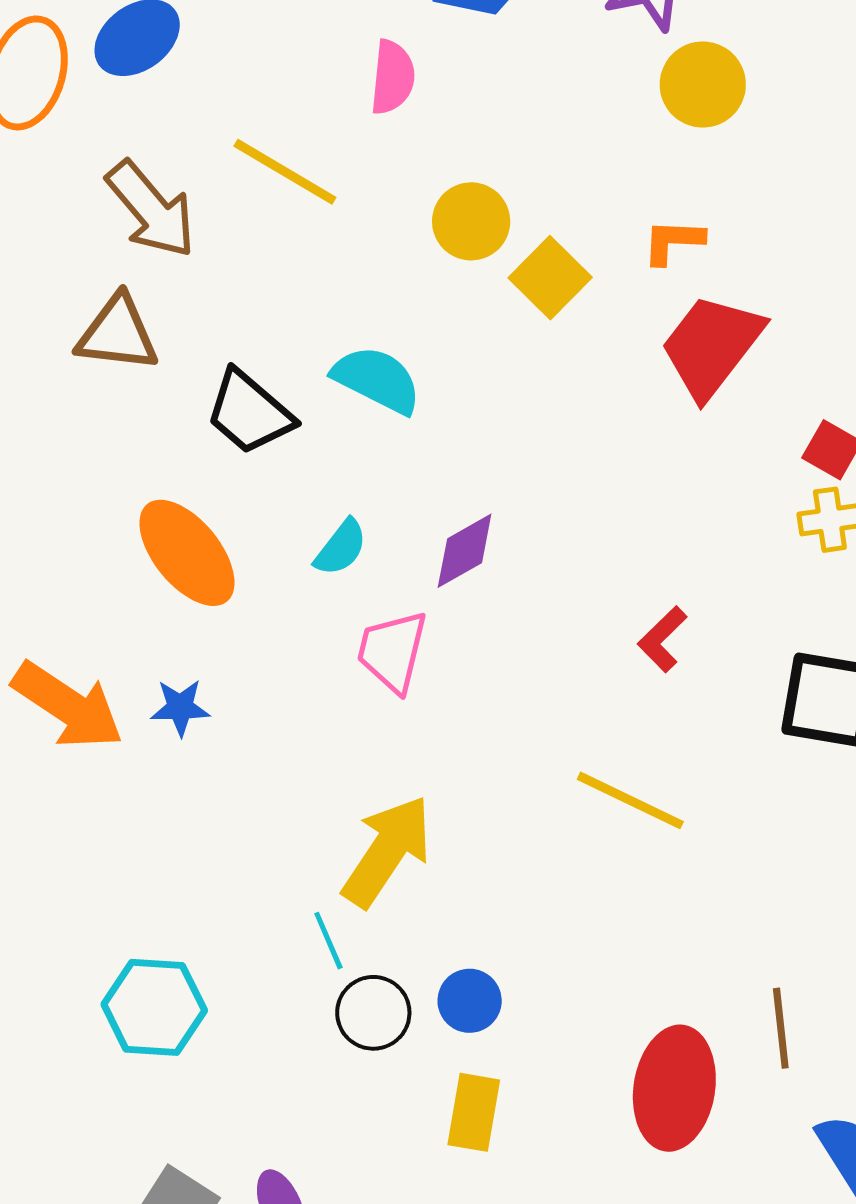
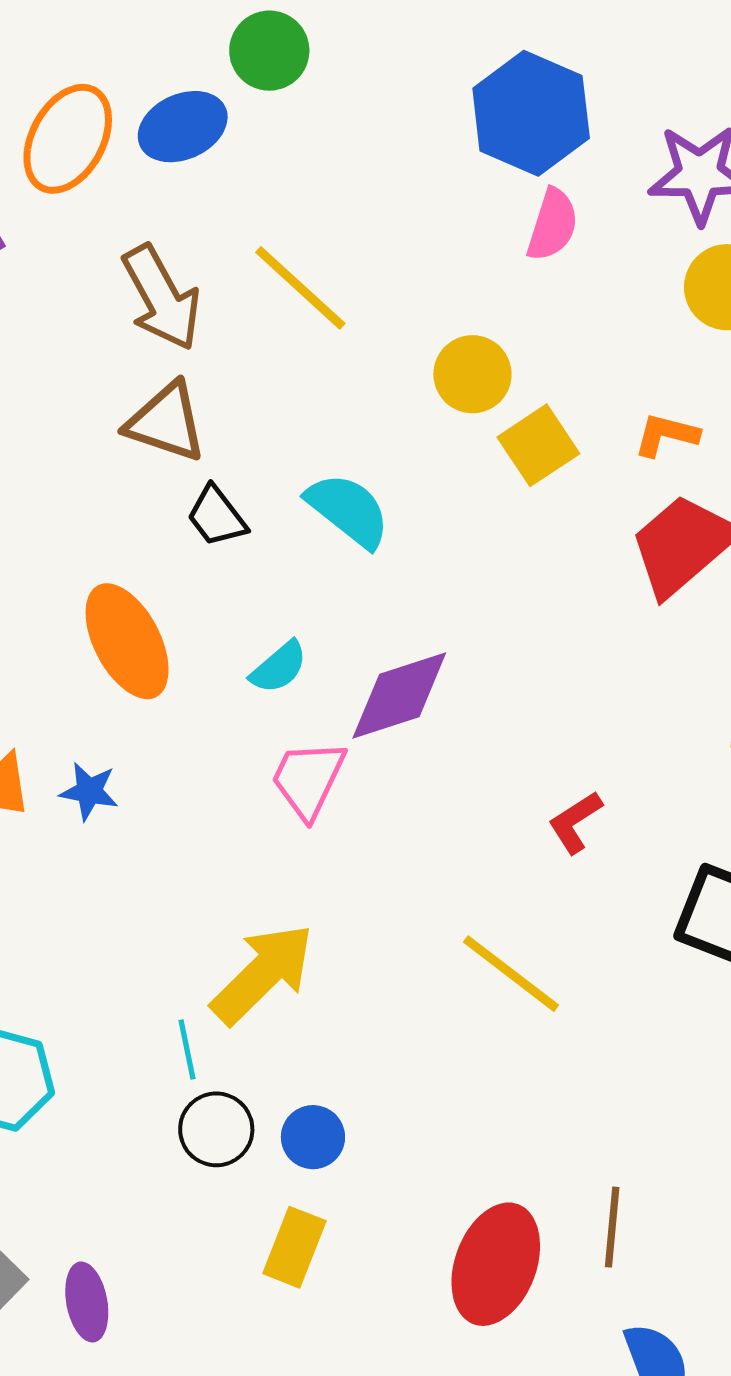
pink semicircle: (392, 77) -> (553, 225), moved
brown triangle: (118, 334) -> (166, 422), moved
black trapezoid: (249, 412) -> (217, 516), size x0.7
purple diamond: (465, 551) -> (399, 695), size x1.4

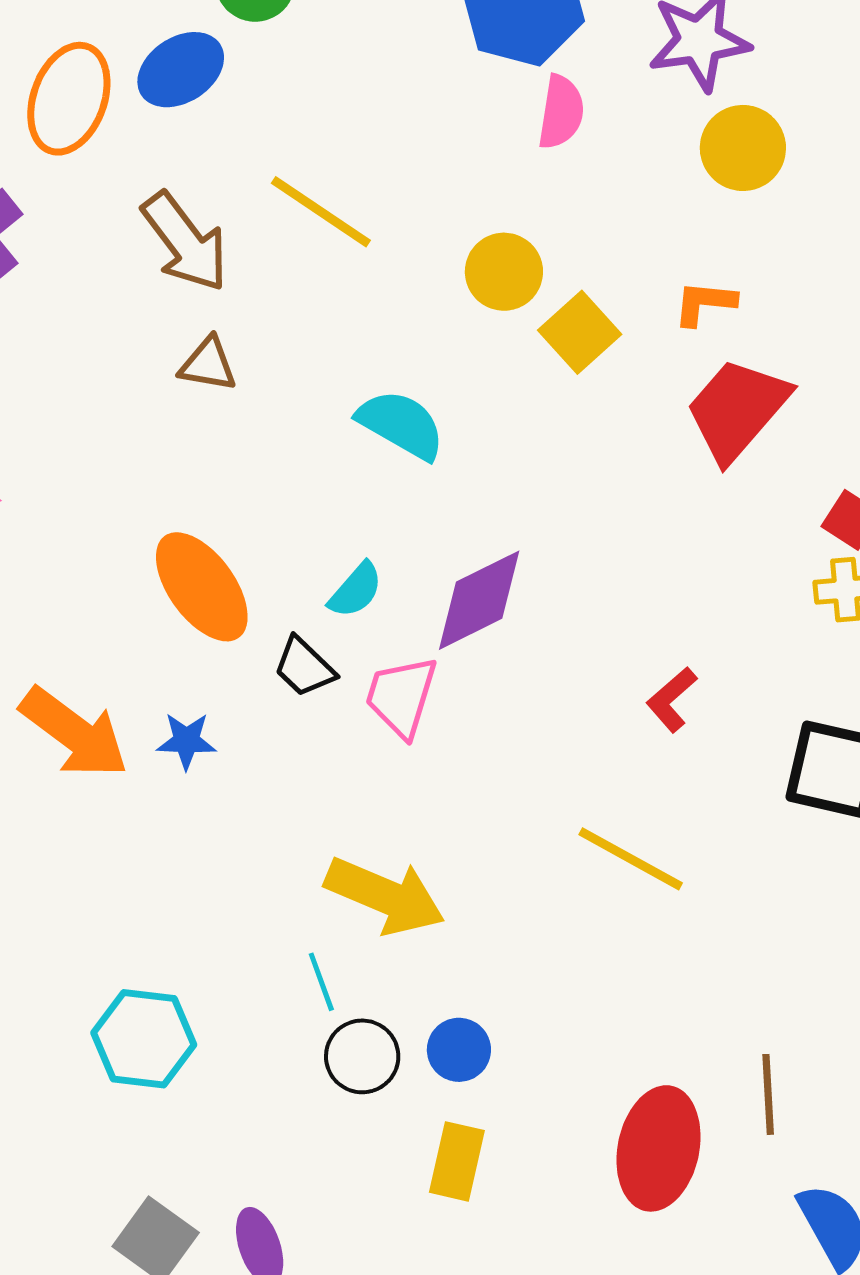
brown triangle: (166, 422) -> (208, 364), size x0.7
black trapezoid: (217, 516) -> (304, 667), moved
yellow arrow: (263, 974) -> (385, 896), turned 76

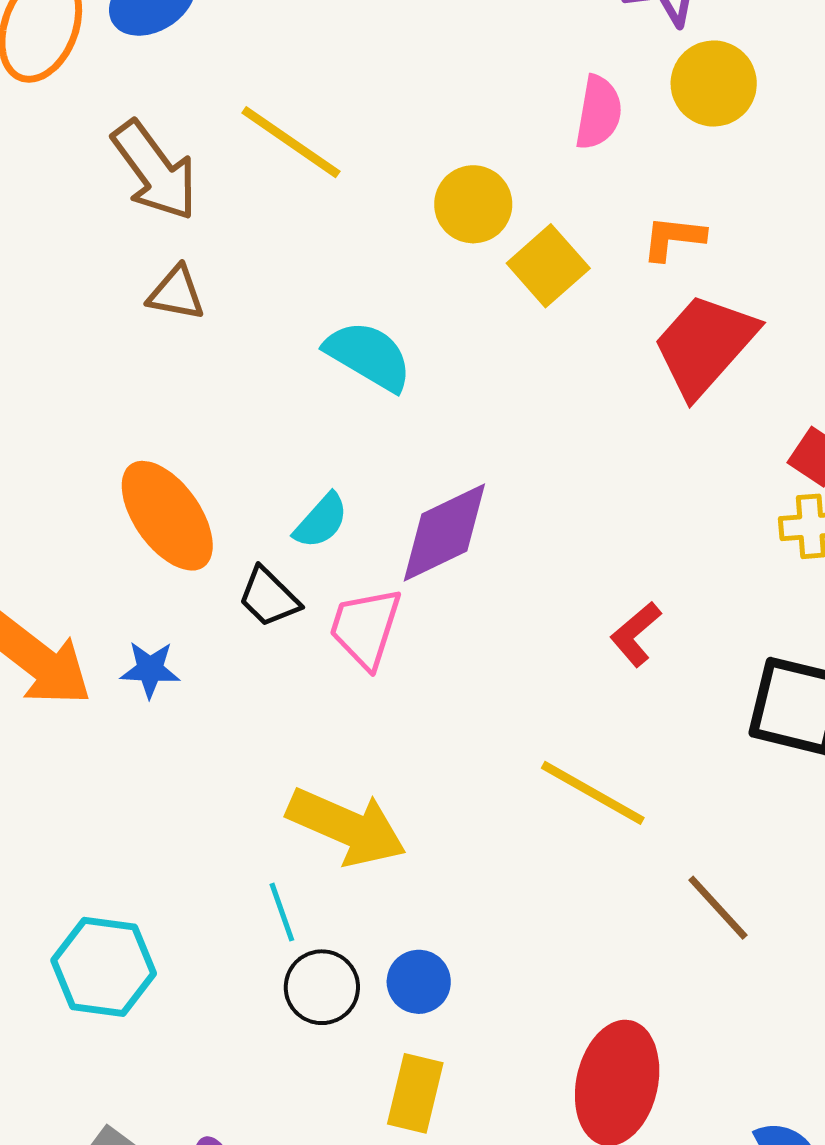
pink semicircle: (561, 112) -> (599, 112), moved
brown line: (768, 1094) -> (718, 908), moved, turned -40

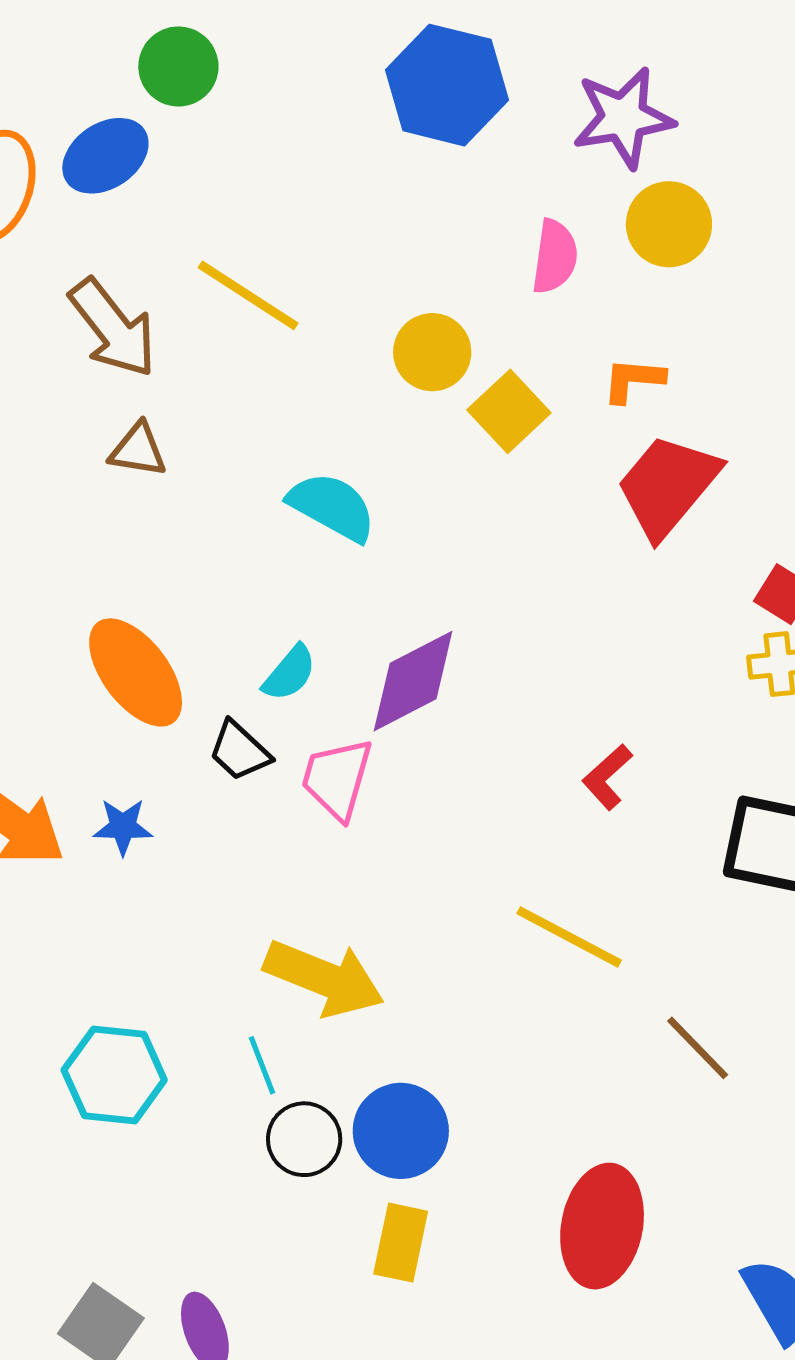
cyan hexagon: (104, 967) -> (114, 1075), moved
blue circle: (419, 982) -> (401, 1131), size x1.5

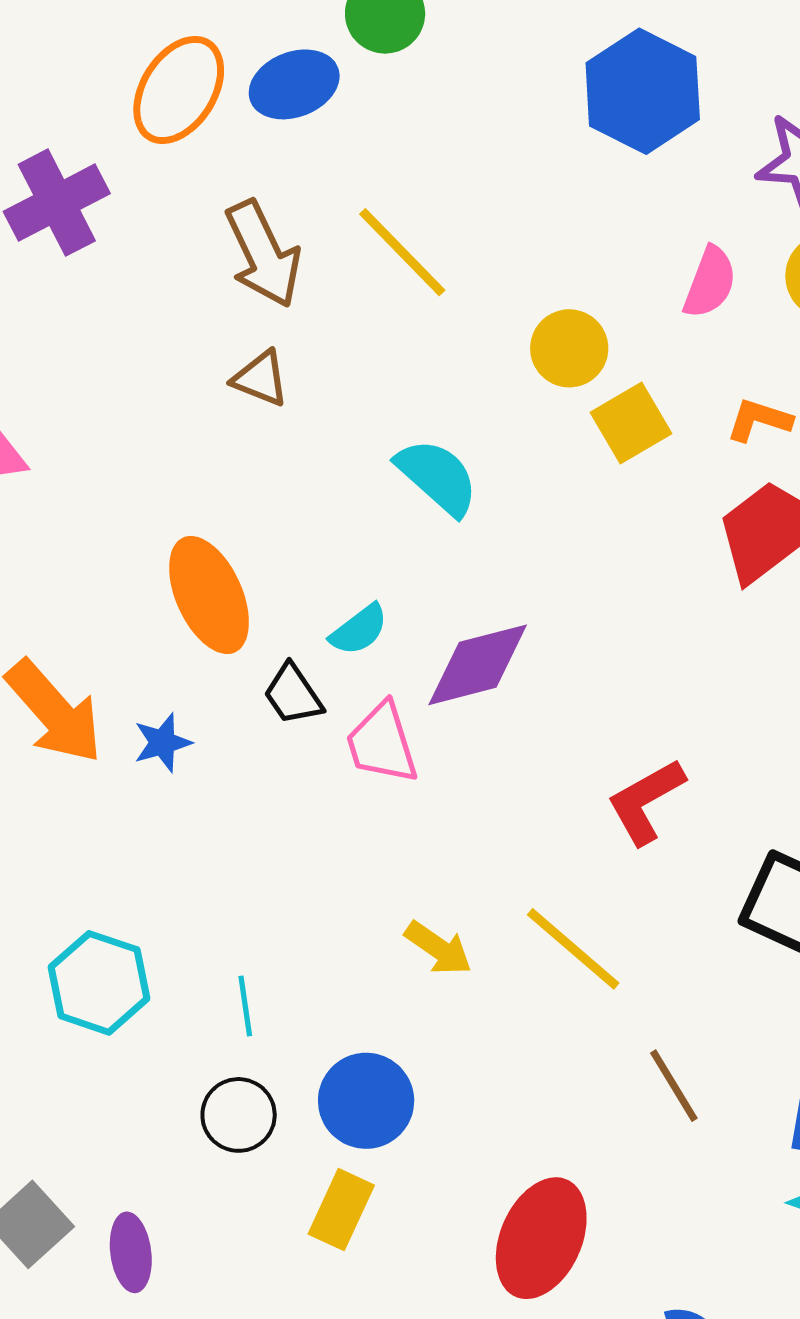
red L-shape: (607, 777) -> (646, 801), size x1.4
pink trapezoid: (337, 779) -> (382, 743), turned -46
blue star: (123, 827) -> (162, 743), turned -30
yellow arrow: (324, 978) -> (438, 948), moved, size x0.6
black circle: (304, 1139) -> (239, 1115), moved

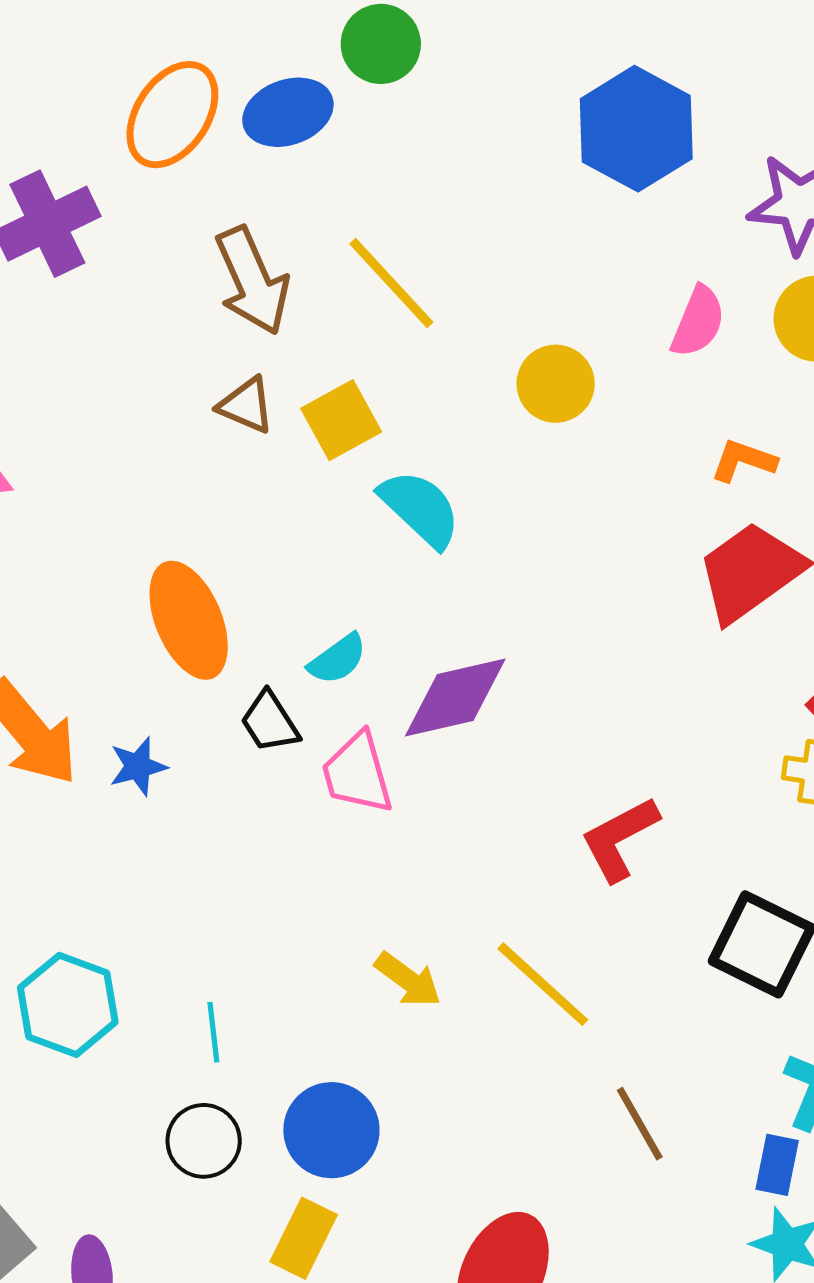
yellow square: (631, 423) -> (341, 420), moved

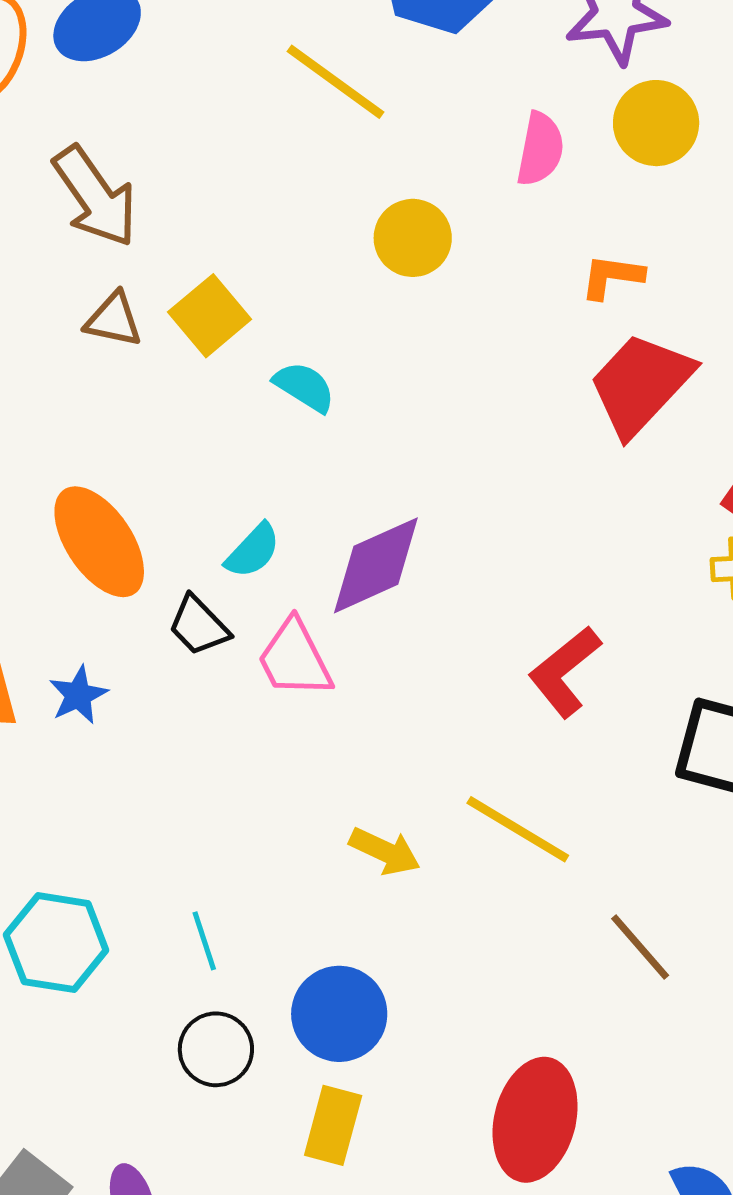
yellow line: (391, 283) -> (335, 82), moved
cyan semicircle: (420, 508) -> (304, 387), size x0.7

